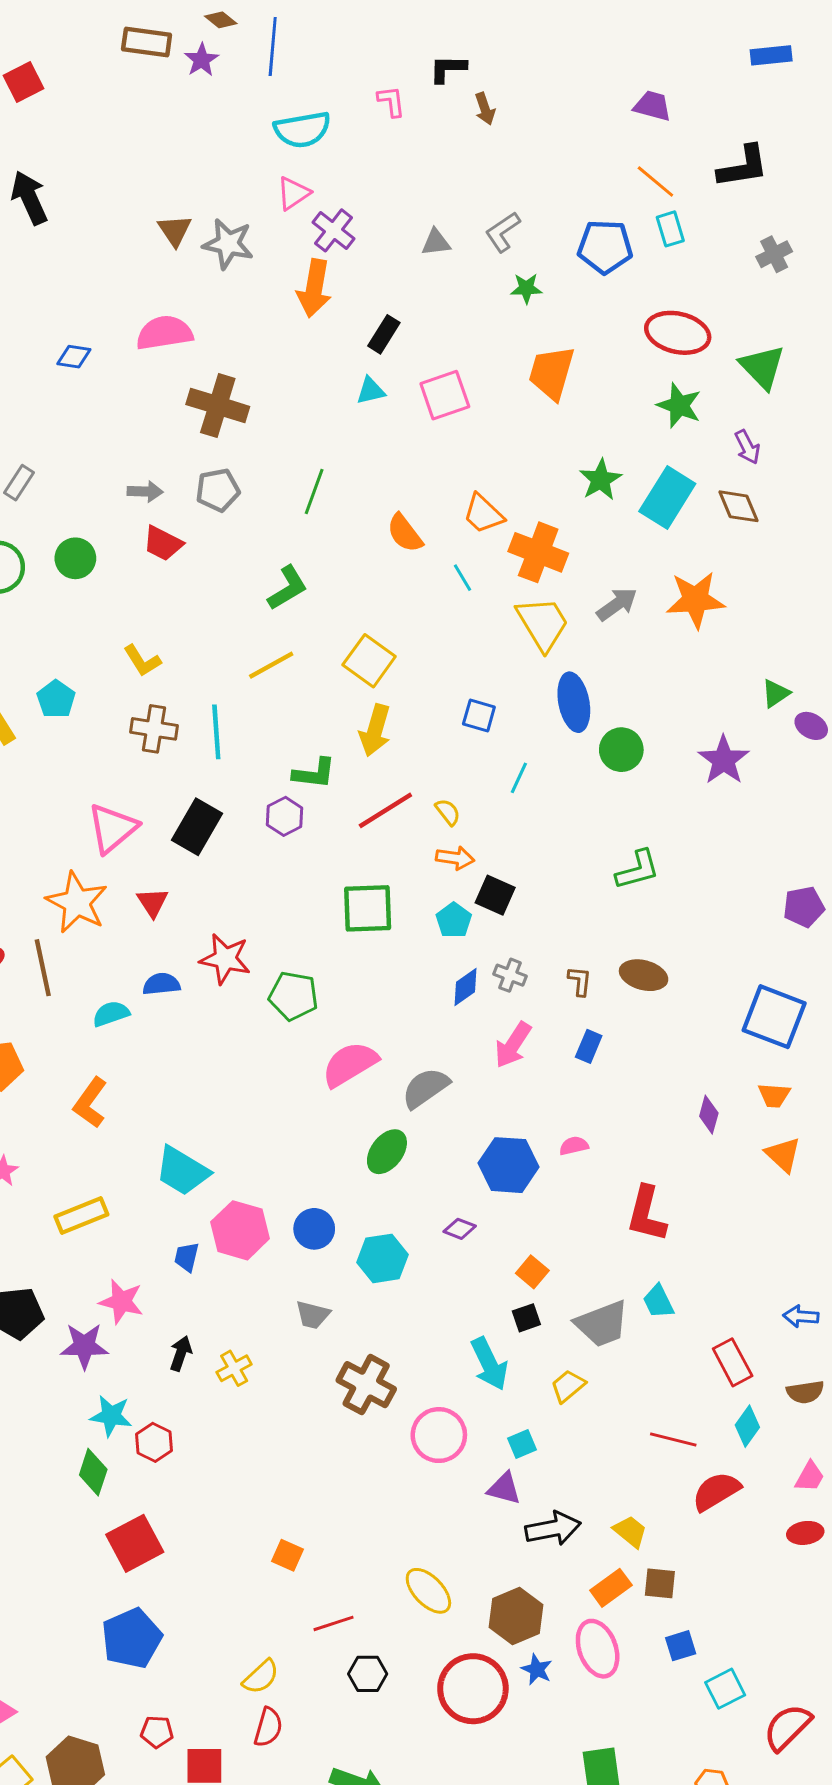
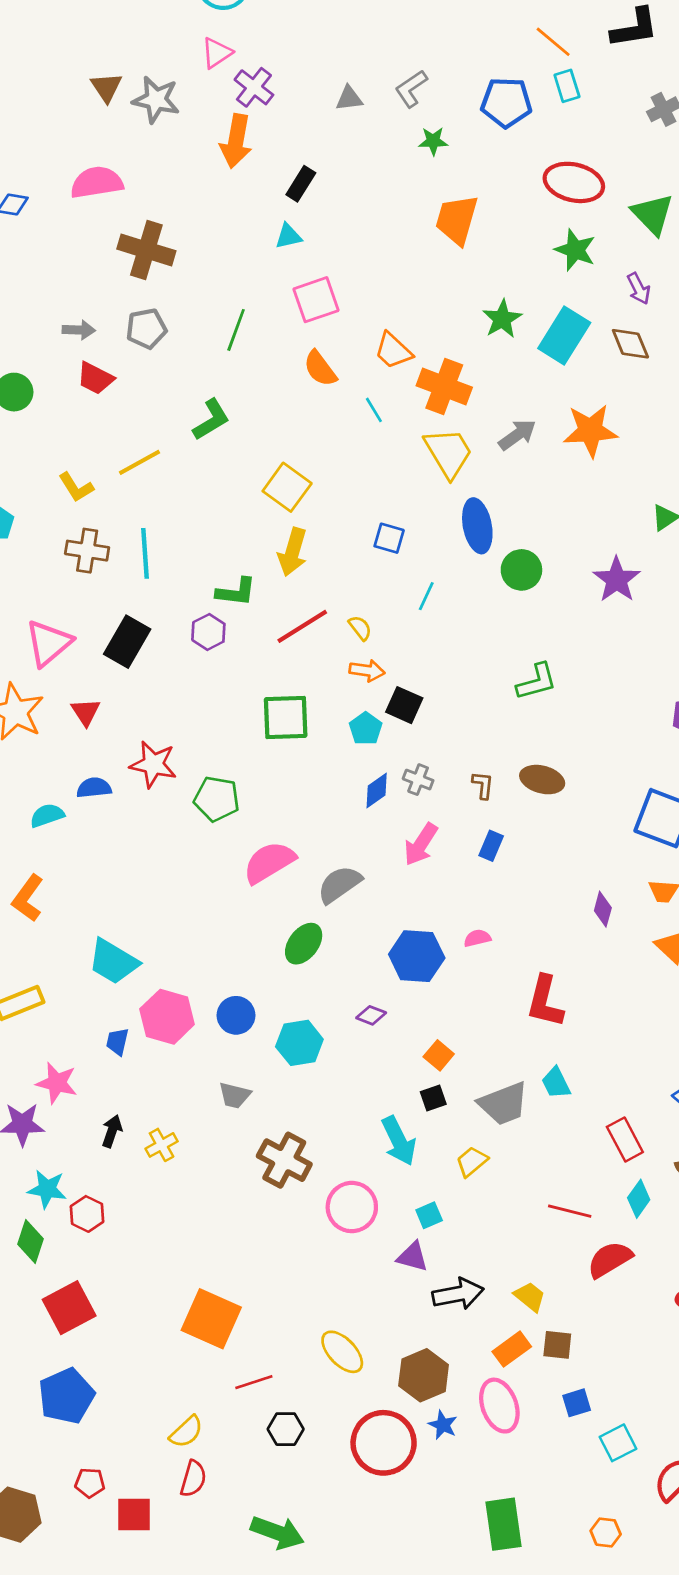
pink square: (445, 395) -> (316, 300), moved
yellow line: (271, 665) -> (139, 462), moved
orange square: (288, 1555) -> (211, 1319), size x2.0

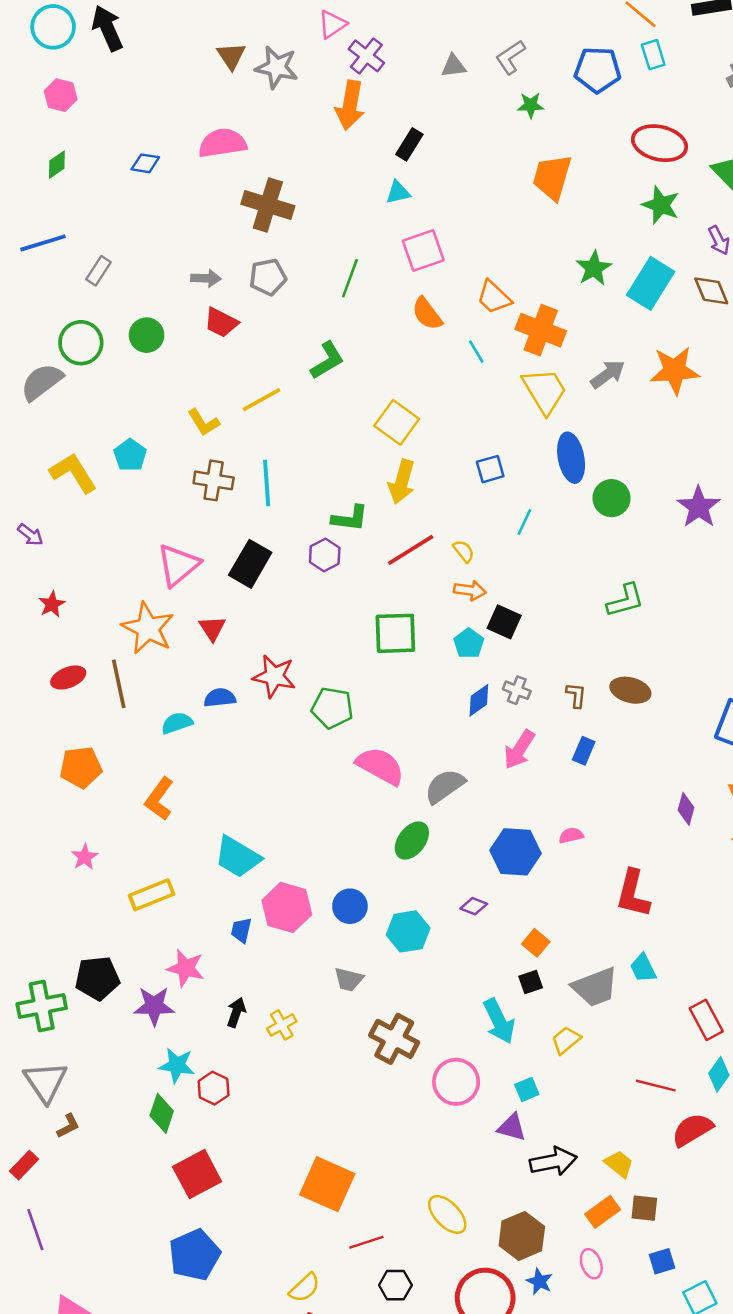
blue square: (389, 538) -> (490, 469), turned -32
pink semicircle: (269, 862) -> (380, 766), turned 60
pink ellipse: (499, 1406) -> (591, 1264), size x0.6

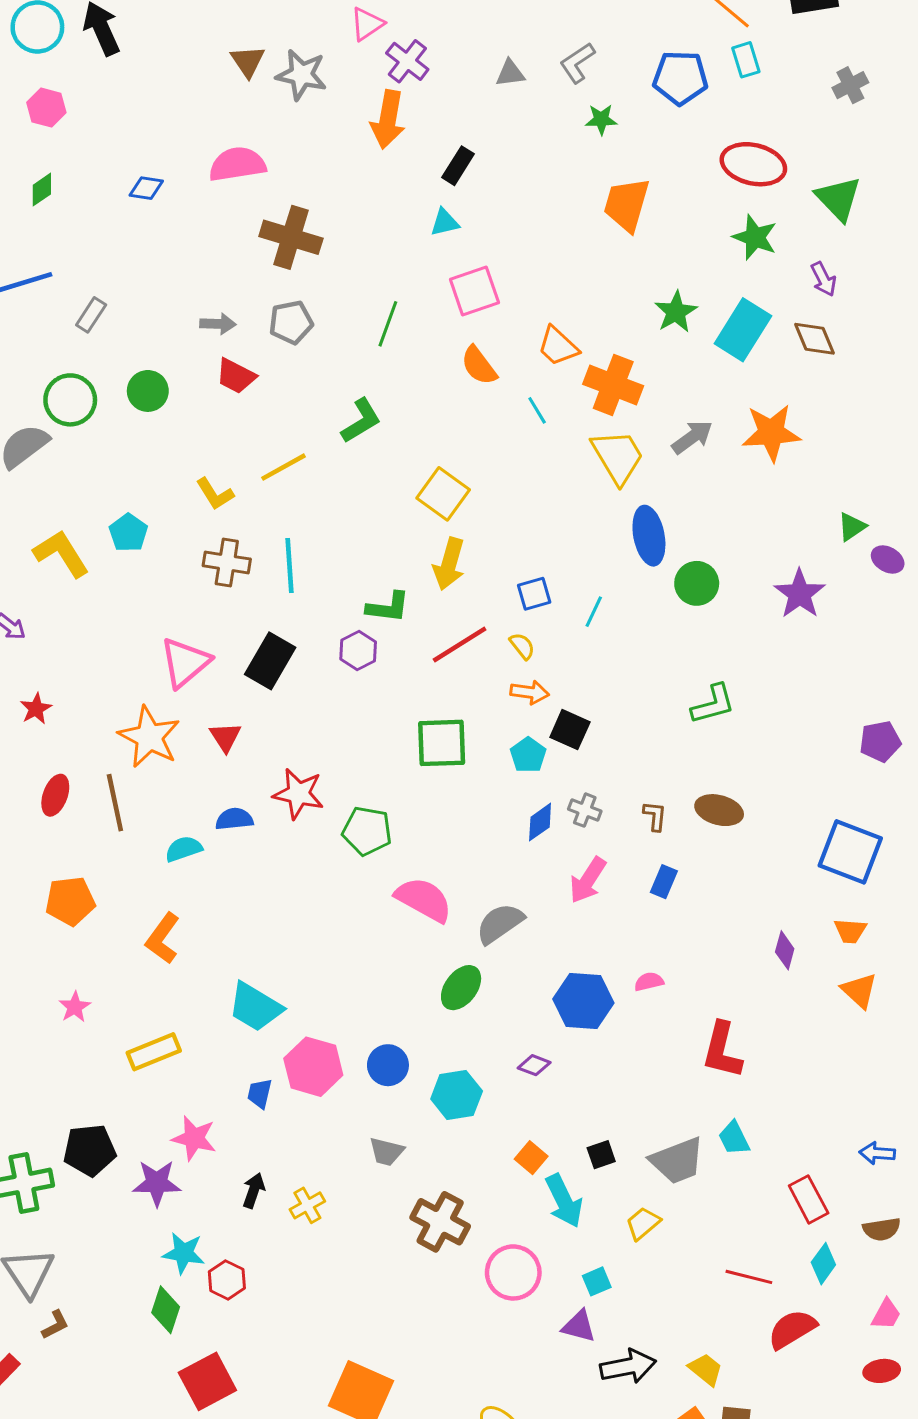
blue square: (490, 469) -> (534, 594), moved
red ellipse: (68, 678) -> (55, 795), turned -48
orange square: (536, 943) -> (531, 1158), moved

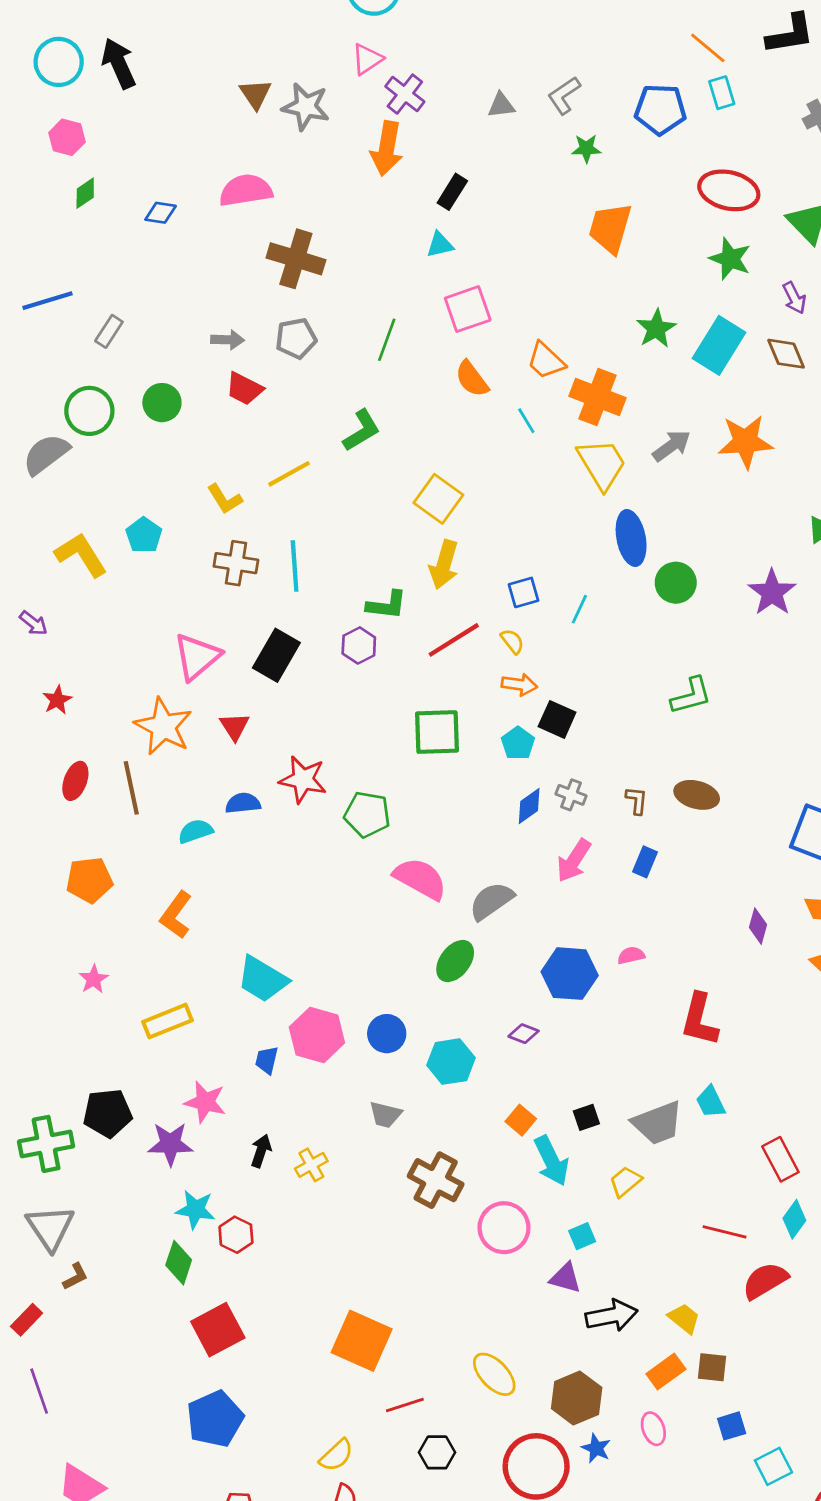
green diamond: (42, 190) -> (85, 193), moved

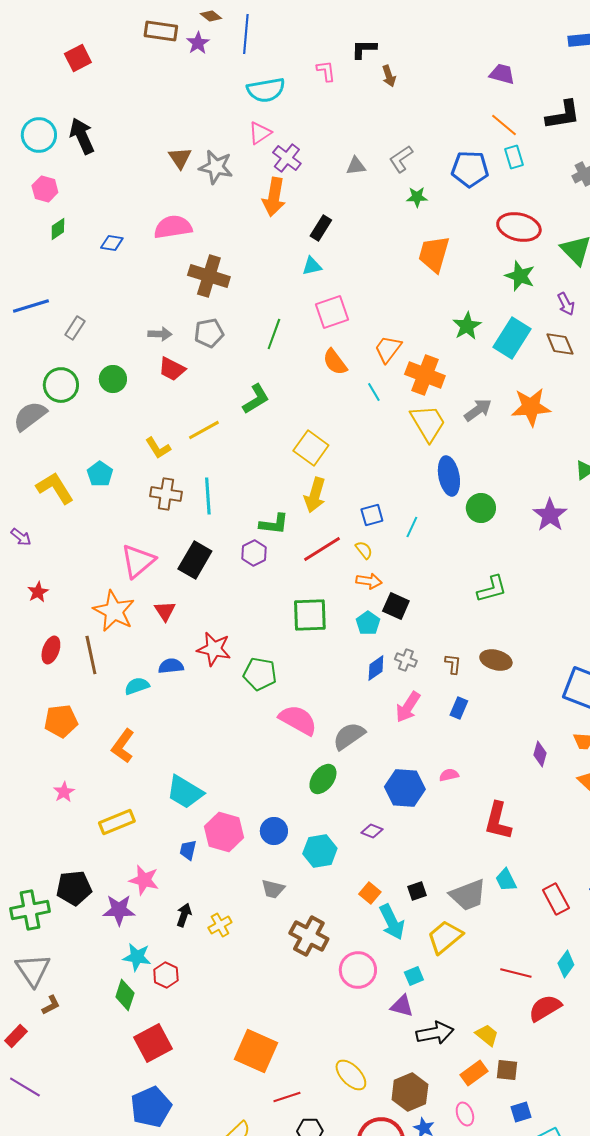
orange trapezoid: (546, 361) -> (388, 349), turned 84
red rectangle: (780, 1159) -> (556, 899), moved
yellow trapezoid: (625, 1182) -> (445, 937), size x1.5
purple line: (39, 1391) -> (25, 1087), turned -40

